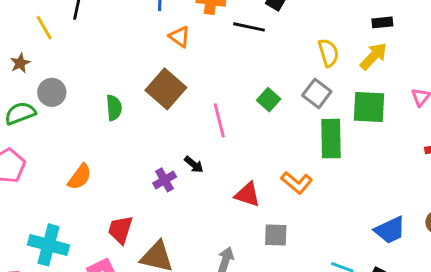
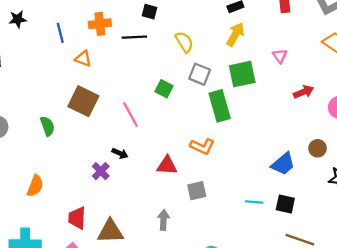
yellow semicircle: (328, 53) -> (184, 42), moved

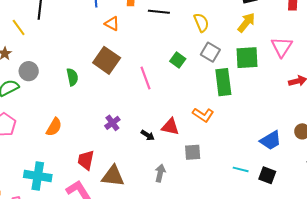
pink triangle: (280, 56) -> (282, 47), size x1.6
black arrow: (120, 153) -> (148, 135), moved

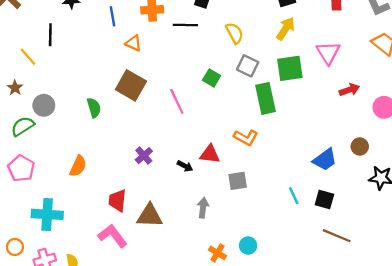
cyan line: (241, 169) -> (294, 196), turned 56
cyan cross: (38, 176) -> (47, 214), moved

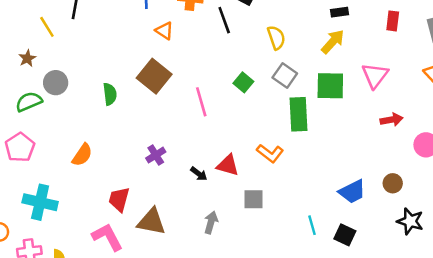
black line: (185, 25) -> (224, 20), turned 60

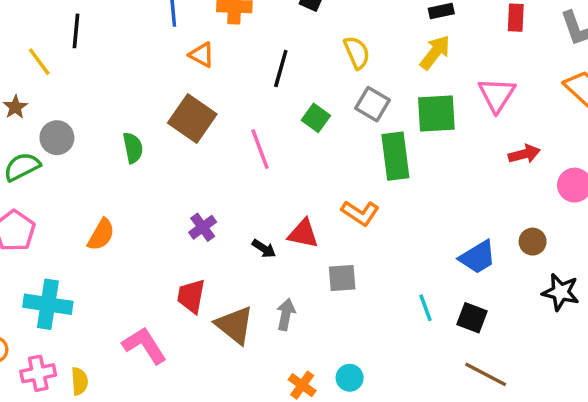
black line: (224, 20) -> (281, 69), moved, turned 40
red trapezoid: (119, 199) -> (191, 296), moved
brown triangle: (151, 222) -> (235, 325), moved, turned 32

